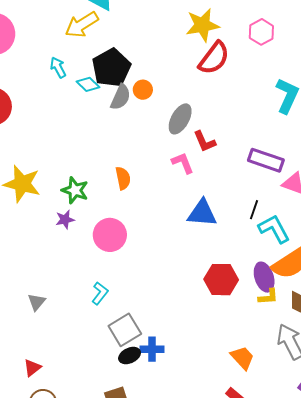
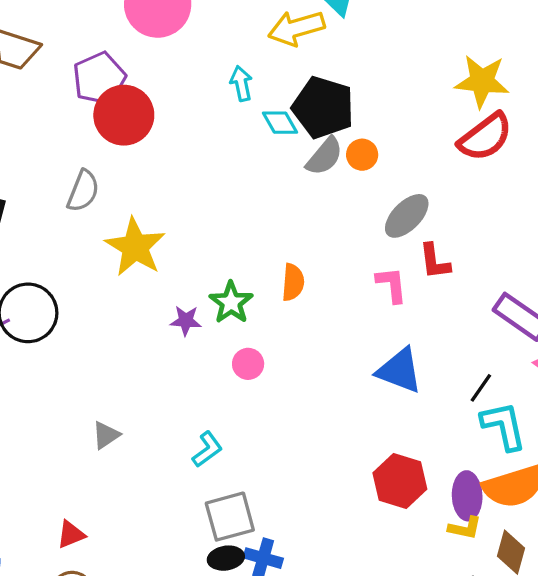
black pentagon: (111, 68) -> (323, 107), turned 30
green star: (75, 190) -> (231, 302), moved
pink circle: (110, 235) -> (248, 364), size x0.6

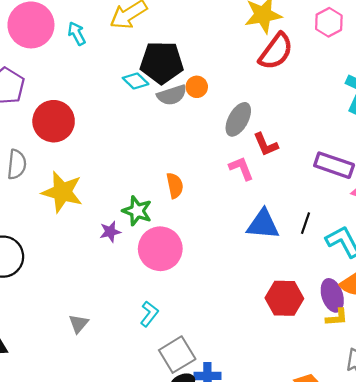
cyan arrow: (241, 83) -> (77, 34), moved
red circle: (124, 115) -> (54, 121), moved
gray semicircle: (324, 156) -> (172, 95), turned 48
pink circle: (248, 364) -> (160, 249), size x2.0
black line: (481, 388) -> (305, 223), moved

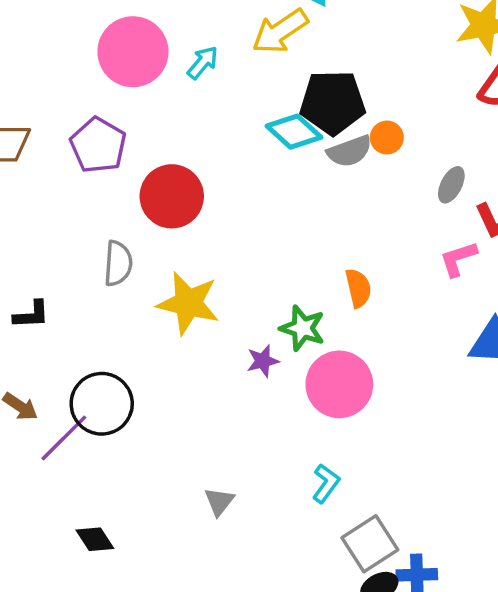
cyan arrow: (77, 34) -> (203, 63), turned 70
cyan diamond: (136, 81) -> (294, 132), size x1.4
gray ellipse: (238, 119) -> (451, 185), size x0.7
pink L-shape: (241, 168) -> (458, 259), turned -84

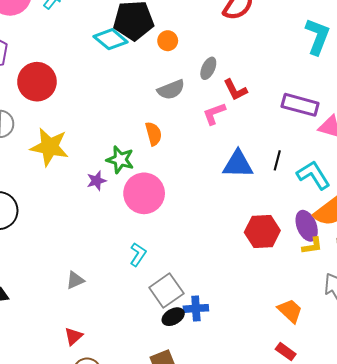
gray semicircle: (350, 151) -> (171, 90), moved
gray triangle: (219, 502) -> (75, 280), moved, turned 30

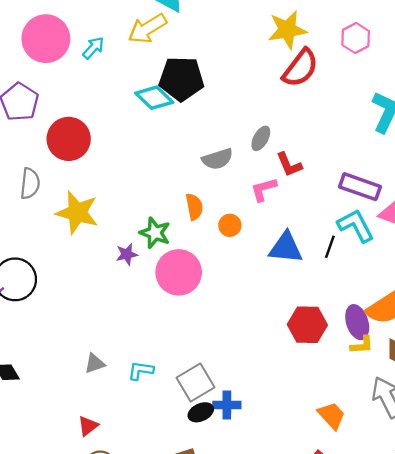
orange circle: (168, 41) -> (230, 225), moved
cyan L-shape: (313, 175) -> (356, 226), moved
cyan L-shape: (138, 254) -> (141, 371), moved, turned -120

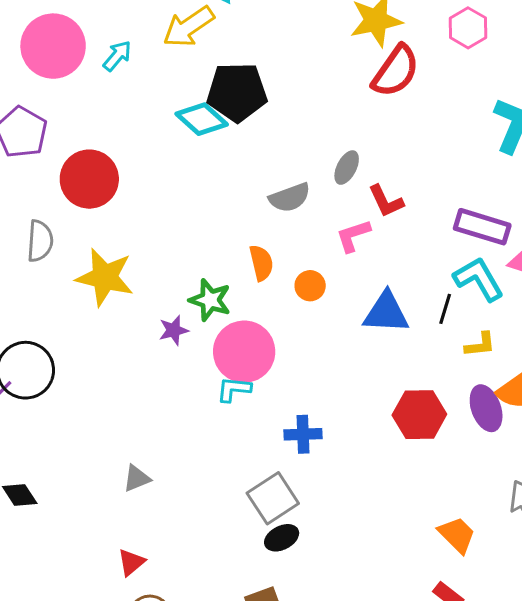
yellow L-shape: (362, 345) -> (480, 345), moved
cyan L-shape: (141, 371) -> (234, 389), moved
blue cross: (227, 405) -> (303, 434), moved

